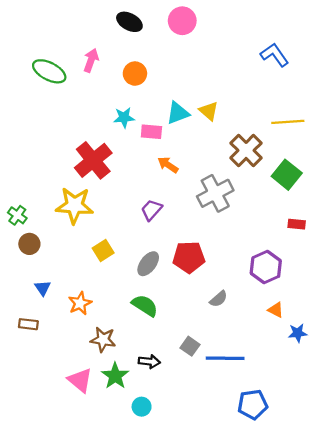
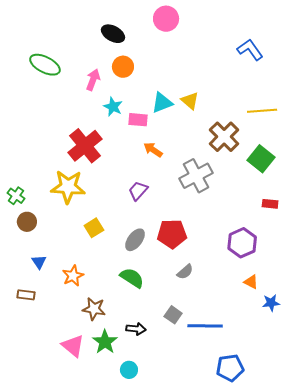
black ellipse: (129, 22) -> (113, 34), moved
pink arrow: (91, 60) -> (93, 80), moved
cyan star: (124, 117) -> (113, 107), turned 30
gray semicircle: (219, 299) -> (185, 272), moved

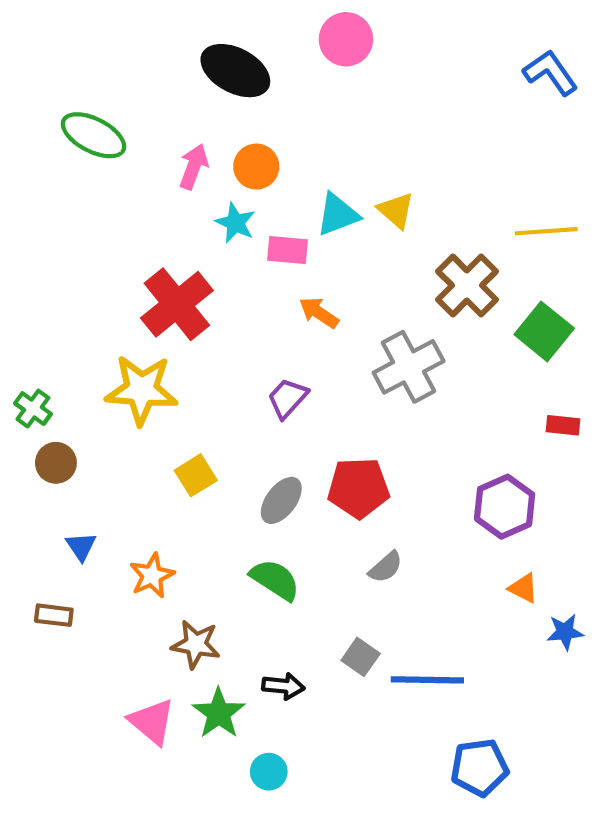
black ellipse: (113, 34) -> (235, 71), size x1.4
blue L-shape: (250, 50) -> (550, 73), moved
orange circle: (123, 67) -> (256, 167), moved

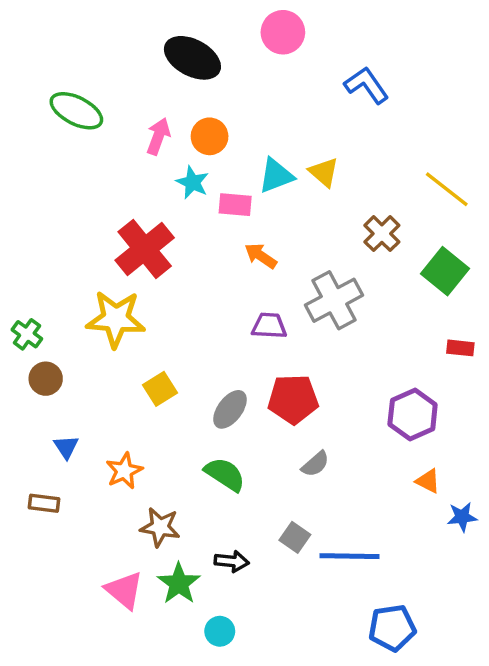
blue L-shape: (550, 73) -> (367, 85), moved
yellow line: (546, 231) -> (447, 189), turned 42
brown cross: (467, 285) -> (382, 234), size x0.7
purple trapezoid: (288, 398) -> (269, 326), moved, turned 51

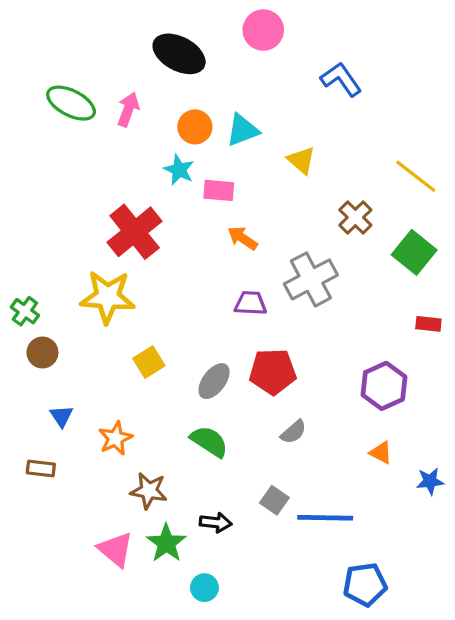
pink arrow: (158, 136) -> (128, 109), moved
cyan triangle: (276, 176) -> (243, 130), moved
orange triangle: (428, 481) -> (381, 453), moved

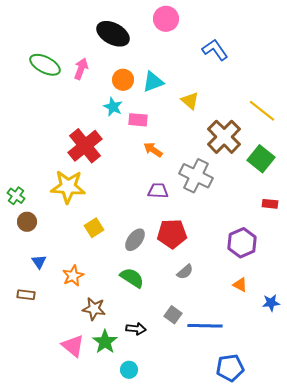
brown cross: (355, 217) -> (224, 137), size x1.6
gray cross: (311, 279) -> (196, 176), turned -36

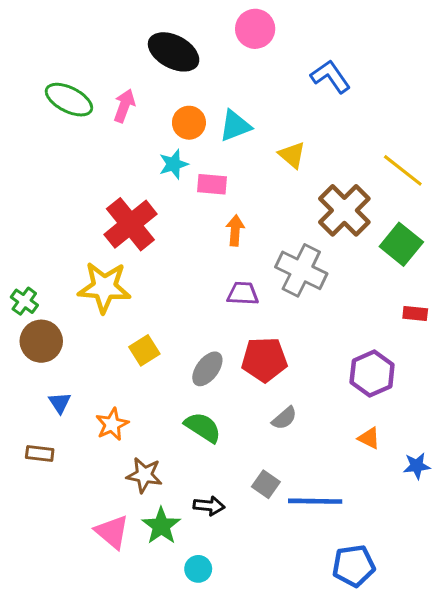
cyan star: (113, 107) -> (174, 164), turned 30
orange arrow: (153, 150) -> (235, 230), turned 60
brown circle: (27, 222) -> (41, 341), size x1.4

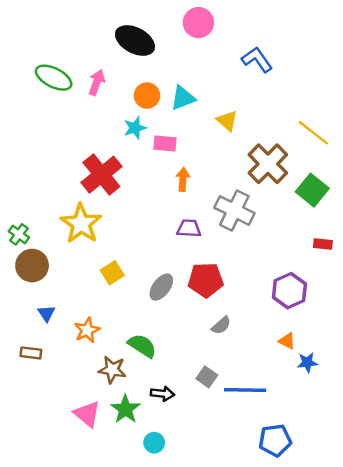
yellow star: (104, 287) -> (81, 224), turned 30
green semicircle: (203, 427) -> (142, 346), moved
blue star: (417, 466) -> (307, 362), moved

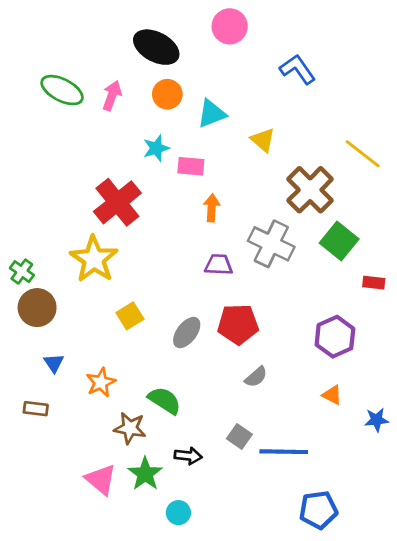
orange circle: (147, 96) -> (167, 94), moved
green square: (312, 190) -> (339, 241), moved
blue star: (307, 362) -> (377, 420), moved

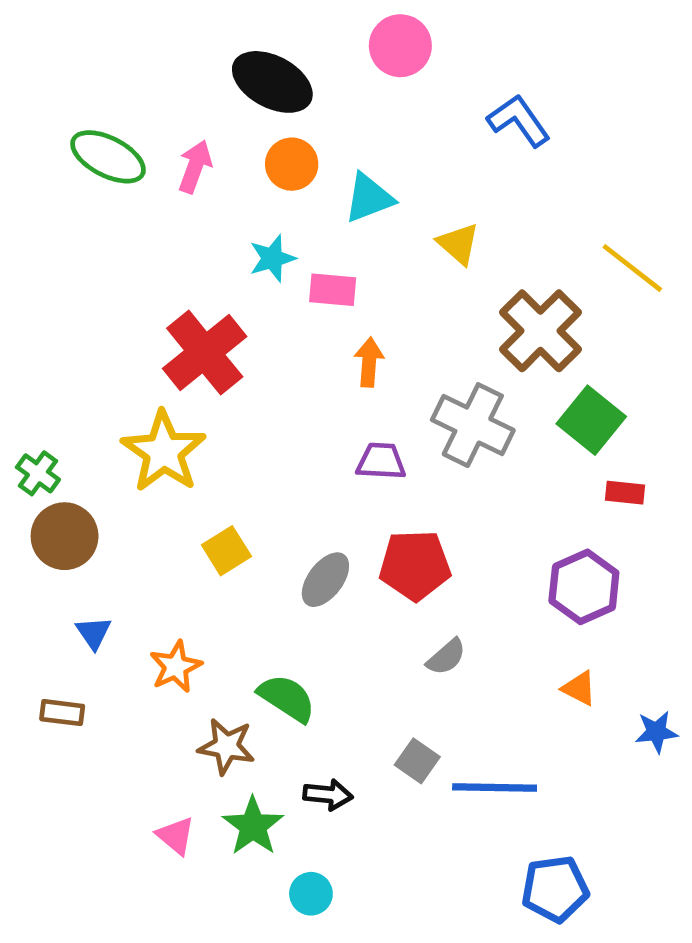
red rectangle: (374, 283) -> (625, 493), moved
pink triangle: (101, 479) -> (176, 836), size x0.7

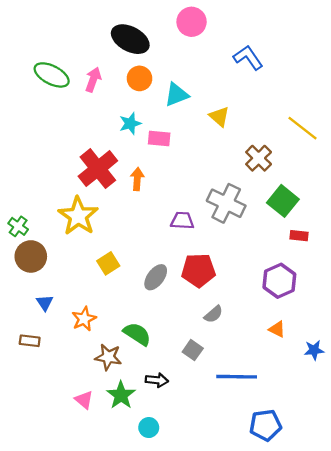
brown cross: (540, 331) -> (259, 158), size x0.7
orange arrow: (369, 362) -> (137, 179), moved
gray square: (417, 761) -> (193, 350), moved

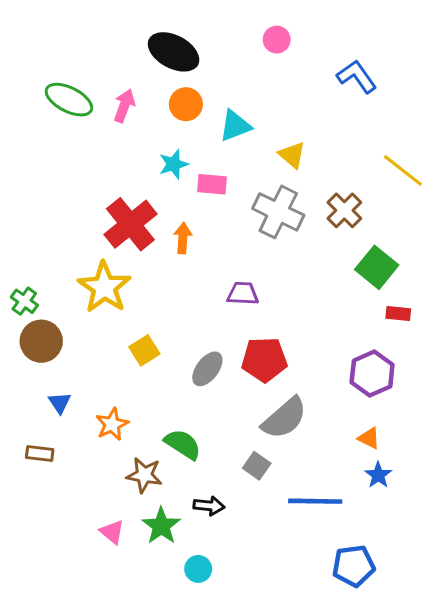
pink circle: (192, 22) -> (277, 40), moved, size x0.7
blue L-shape: (248, 58) -> (357, 77), moved
gray cross: (226, 203) -> (278, 212), moved
gray semicircle: (213, 314) -> (284, 418), size x1.8
blue star: (314, 350) -> (378, 475), moved, turned -30

